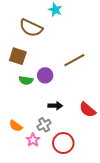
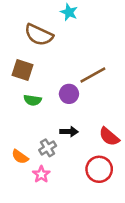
purple circle: (45, 75) -> (69, 94), moved
gray cross: (44, 125) -> (48, 148), moved
red circle: (63, 143) -> (99, 169), moved

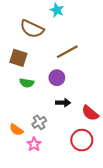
brown line: (93, 75) -> (67, 52), moved
black arrow: (69, 132) -> (63, 103), moved

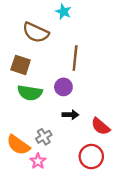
brown line: (67, 52) -> (75, 58), turned -55
green semicircle: (27, 83) -> (30, 93), size x1.5
orange semicircle: (16, 130) -> (18, 145), size x1.5

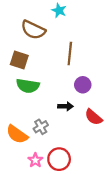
purple circle: (63, 87) -> (83, 85), moved
red circle: (91, 157) -> (59, 159), moved
pink star: (38, 161) -> (35, 160), moved

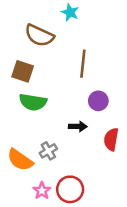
red semicircle: (94, 117) -> (111, 139), turned 60

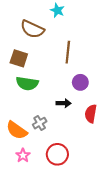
pink star: (42, 191) -> (23, 155), moved

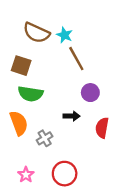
cyan star: (57, 10) -> (65, 35), moved
brown line: (68, 52) -> (76, 59), turned -35
orange semicircle: (17, 130) -> (19, 123), moved, turned -145

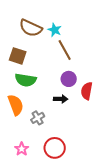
purple circle: (90, 93) -> (69, 79), moved
red semicircle: (102, 128) -> (87, 91), moved

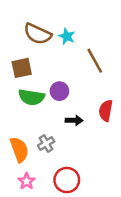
brown line: (65, 50) -> (95, 61), moved
brown square: (18, 56) -> (22, 68), turned -30
purple circle: (69, 79) -> (59, 91), moved
orange semicircle: (16, 105) -> (19, 150), moved

